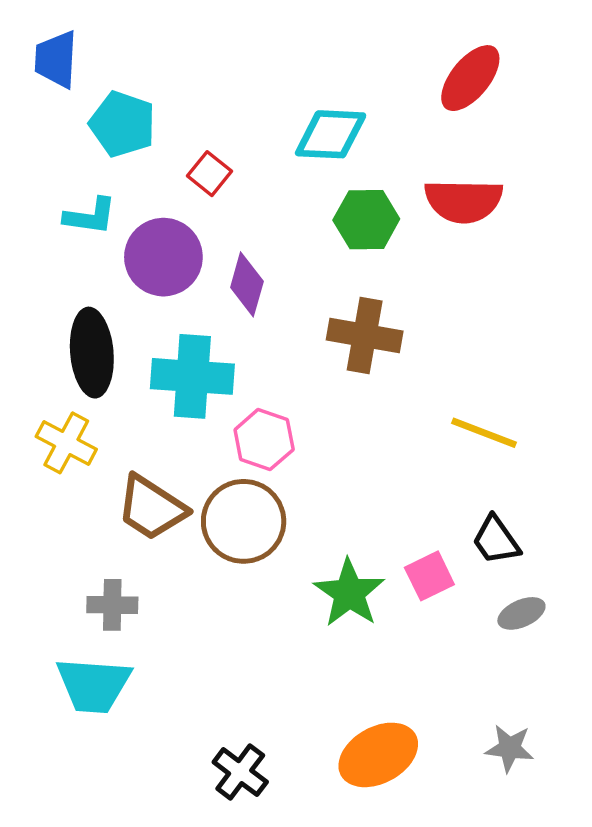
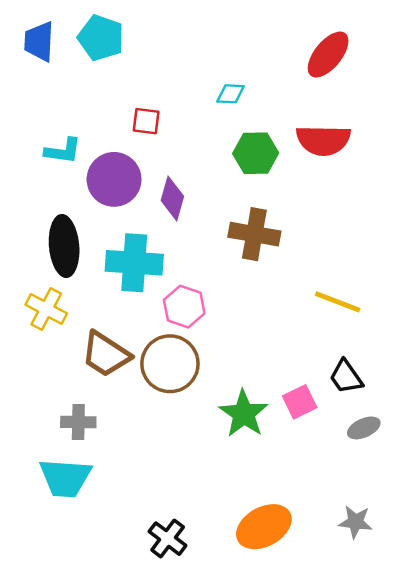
cyan pentagon: (123, 124) -> (101, 38), moved
cyan diamond: (331, 134) -> (231, 94), size x0.6
red square: (209, 174) -> (146, 121), turned -32

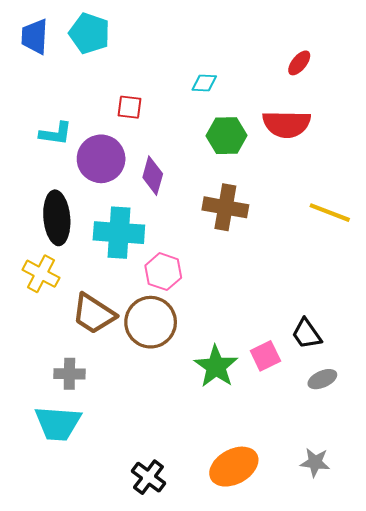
red ellipse: (328, 55) -> (299, 63), moved, size x0.6
yellow line: (338, 302) -> (330, 213), moved

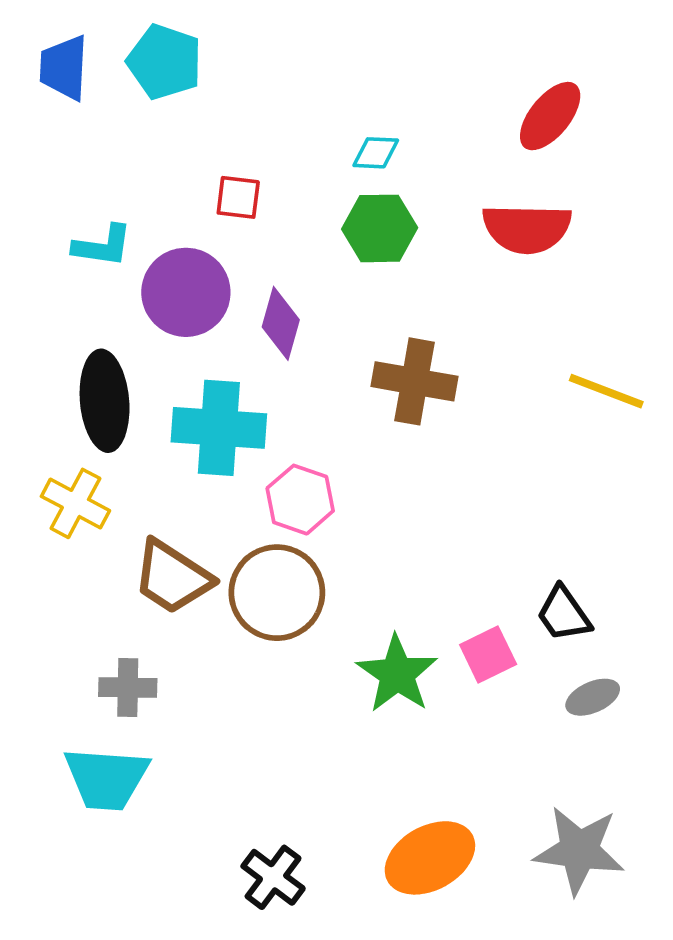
red ellipse: (299, 63) -> (550, 116), size x1.5
green hexagon: (226, 136) -> (380, 228), moved
gray star: (315, 462) -> (579, 850), size x1.6

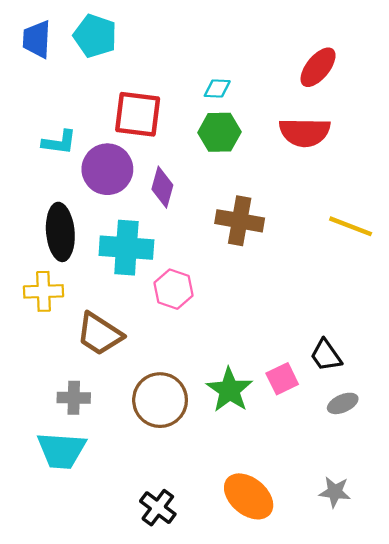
red square: (238, 197) -> (138, 114), size x1.8
yellow cross: (75, 503) -> (43, 291), turned -30
brown circle: (277, 593) -> (160, 400), moved
gray star: (579, 850) -> (335, 492), size x0.6
orange ellipse: (430, 858) -> (249, 496), turned 69

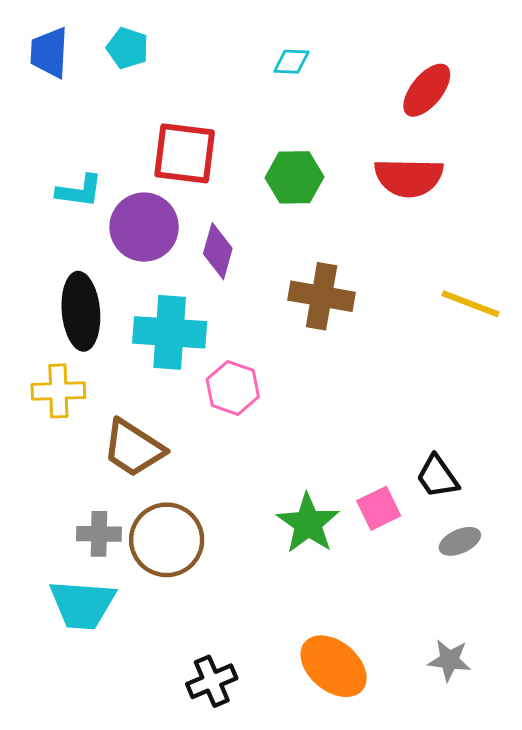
cyan pentagon: (95, 36) -> (128, 48), size x0.7
cyan diamond: (217, 89) -> (291, 62), moved
brown circle: (160, 400) -> (167, 540), moved
black cross: (158, 508) -> (212, 681), turned 30

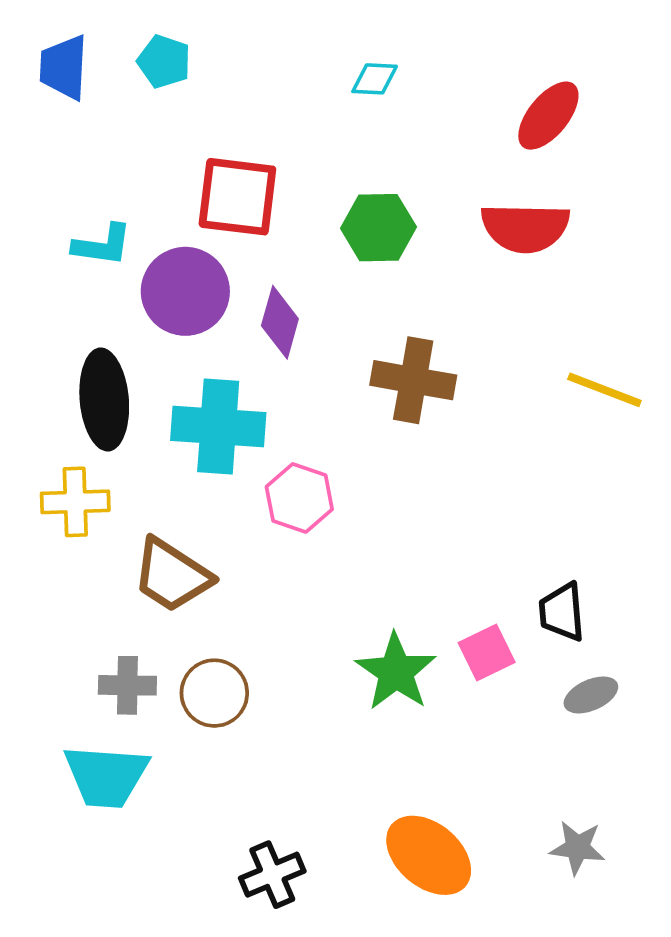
black trapezoid: (437, 477) -> (562, 612), turned 30
brown circle: (167, 540) -> (214, 693), size x0.7

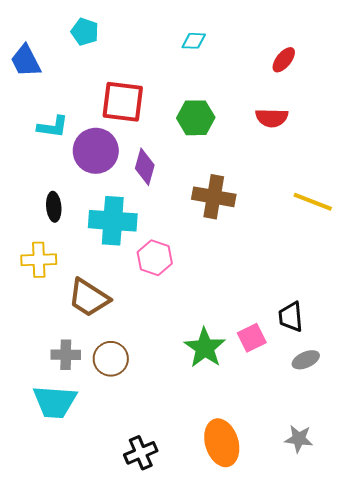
blue trapezoid: (64, 67) -> (26, 61), moved, turned -30
red ellipse: (548, 116) -> (284, 60), size x0.7
red semicircle: (525, 228) -> (272, 118), size x0.7
black ellipse: (104, 399) -> (54, 207), size x0.6
orange ellipse: (429, 855) -> (222, 443), turned 33

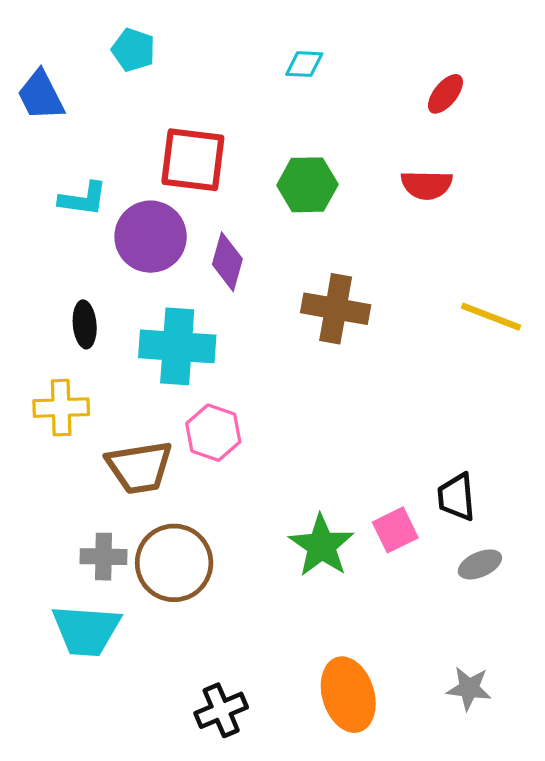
pink hexagon: (155, 258) -> (213, 433), moved
brown trapezoid: (89, 298) -> (140, 467), turned -42
brown circle: (111, 359) -> (174, 563), size x1.4

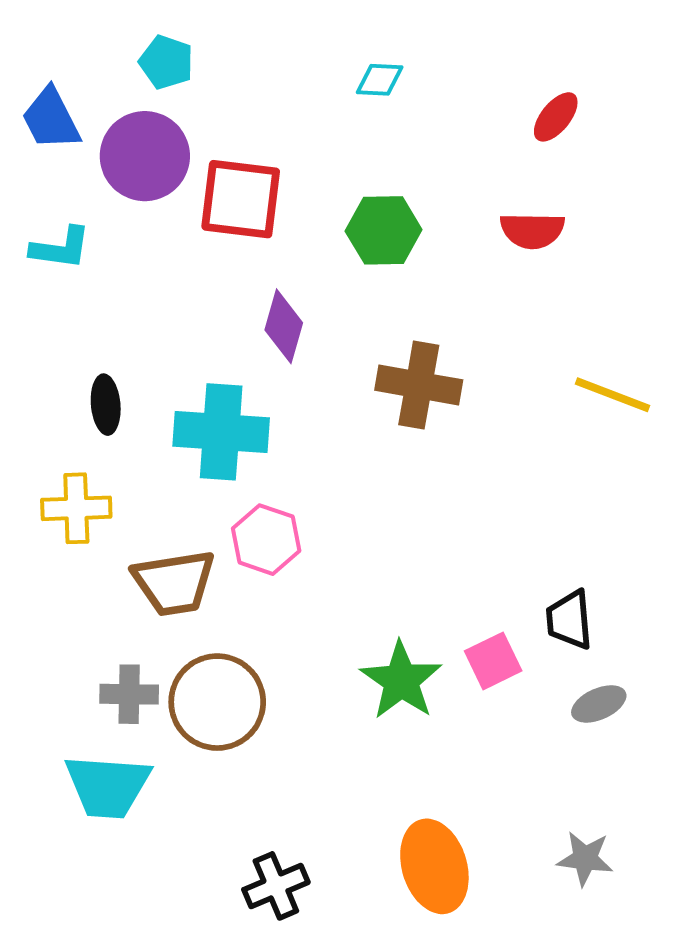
cyan L-shape: (83, 199) -> (61, 248), moved
purple circle: (151, 237) -> (145, 156), moved

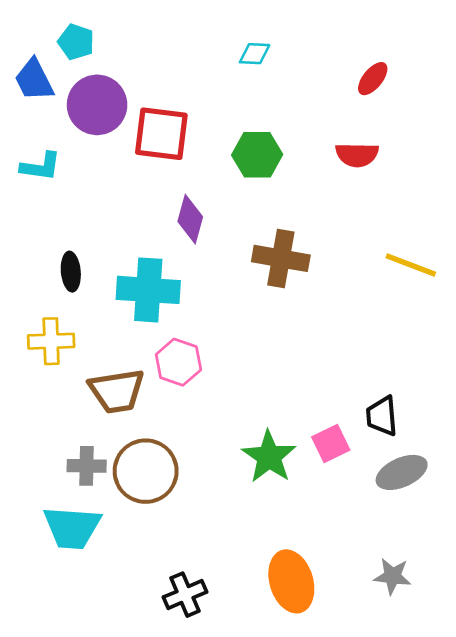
cyan pentagon: (166, 62) -> (76, 42), moved
gray ellipse: (599, 704) -> (402, 472), size x1.4

